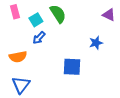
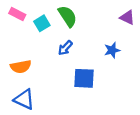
pink rectangle: (15, 12) -> (17, 14), turned -48
blue arrow: (39, 38) -> (65, 48), moved
blue triangle: (21, 85) -> (24, 99), turned -42

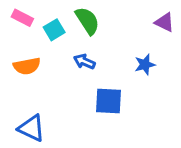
blue arrow: (65, 48) -> (84, 62), turned 70
orange semicircle: (21, 67) -> (27, 66), moved

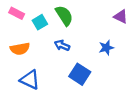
blue square: (109, 101) -> (80, 74), turned 30
blue triangle: (31, 128) -> (30, 80), moved

